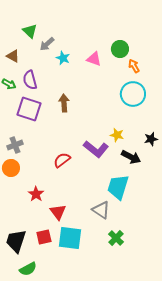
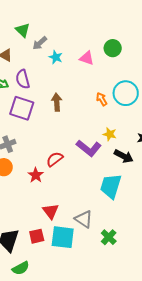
orange arrow: (134, 66) -> (102, 99), moved
red star: (36, 194) -> (36, 175), moved
gray triangle: (101, 210) -> (84, 219), moved

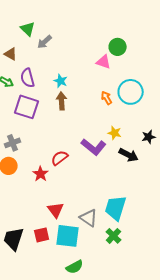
cyan star: (56, 57) -> (61, 81), moved
pink triangle: (87, 58) -> (104, 62), moved
cyan trapezoid: (111, 186) -> (116, 208), moved
green semicircle: (21, 268) -> (75, 267), moved

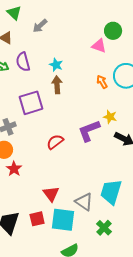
green triangle: (28, 29) -> (14, 13), moved
purple square: (27, 107) -> (31, 103), moved, turned -35
purple L-shape: (94, 147) -> (89, 131), turned 120
red star: (41, 174) -> (14, 169), moved
green cross: (114, 236) -> (104, 228), moved

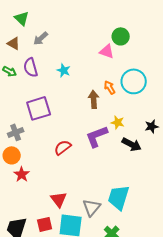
gray arrow: (40, 26) -> (41, 38), moved
brown arrow: (57, 85) -> (94, 99), moved
gray triangle: (84, 202) -> (92, 207), turned 36

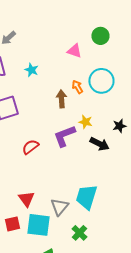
green circle: (121, 36) -> (100, 36), moved

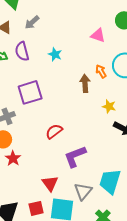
purple L-shape: (64, 136) -> (75, 156), moved

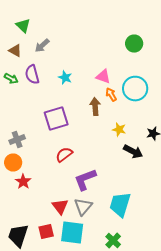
pink triangle: (98, 35) -> (103, 76), moved
purple square: (30, 92) -> (56, 118), moved
gray triangle: (83, 191) -> (83, 206), moved

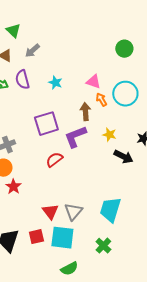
purple L-shape: (85, 180) -> (75, 137), moved

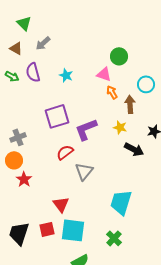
green circle: (124, 49) -> (119, 56), moved
cyan circle: (125, 94) -> (146, 84), moved, size x0.7
brown arrow: (85, 112) -> (130, 104), moved
gray triangle: (73, 212) -> (84, 171), moved

